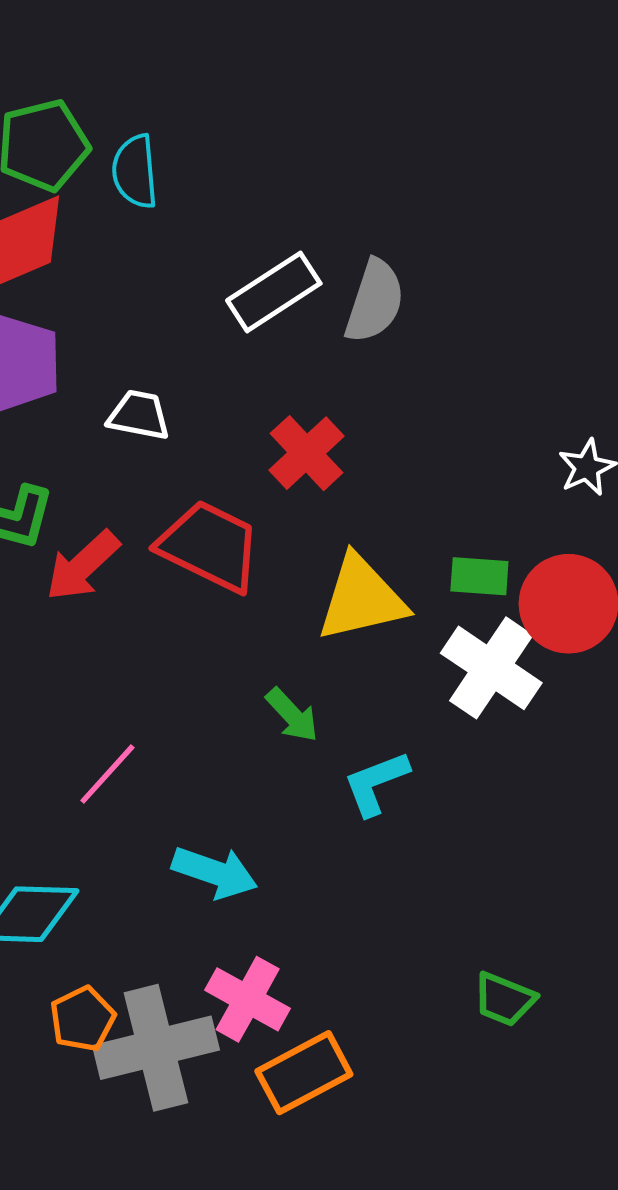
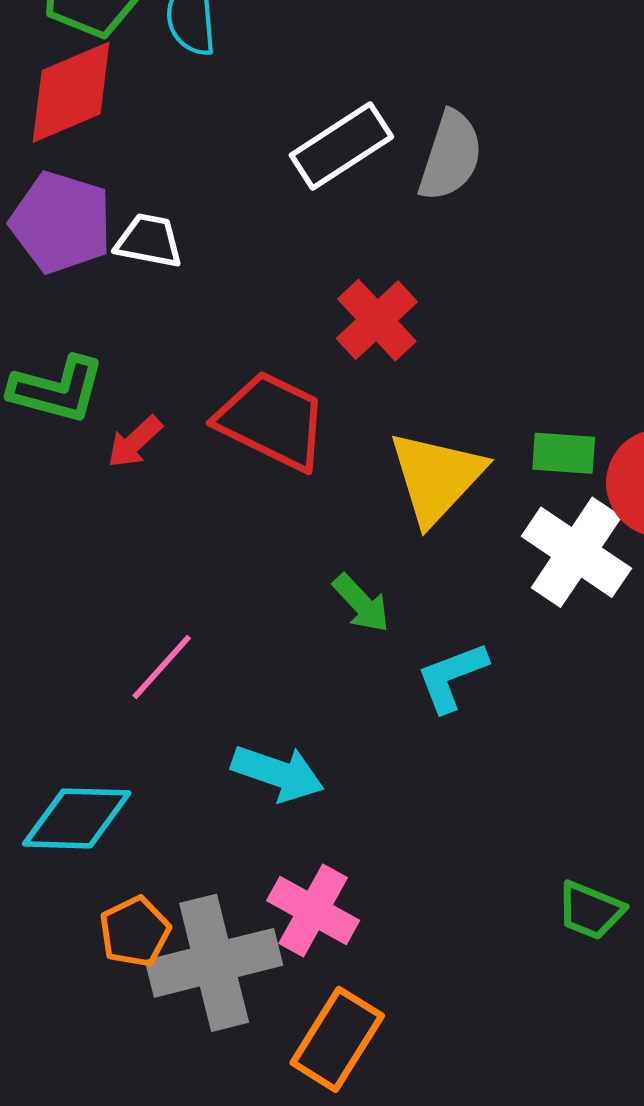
white trapezoid: (139, 415) -> (149, 241), moved
red arrow: (83, 566) -> (135, 442), size x0.7
yellow triangle: (362, 598) -> (436, 477), turned -34
orange rectangle: (304, 1073) -> (337, 1039), moved, turned -30

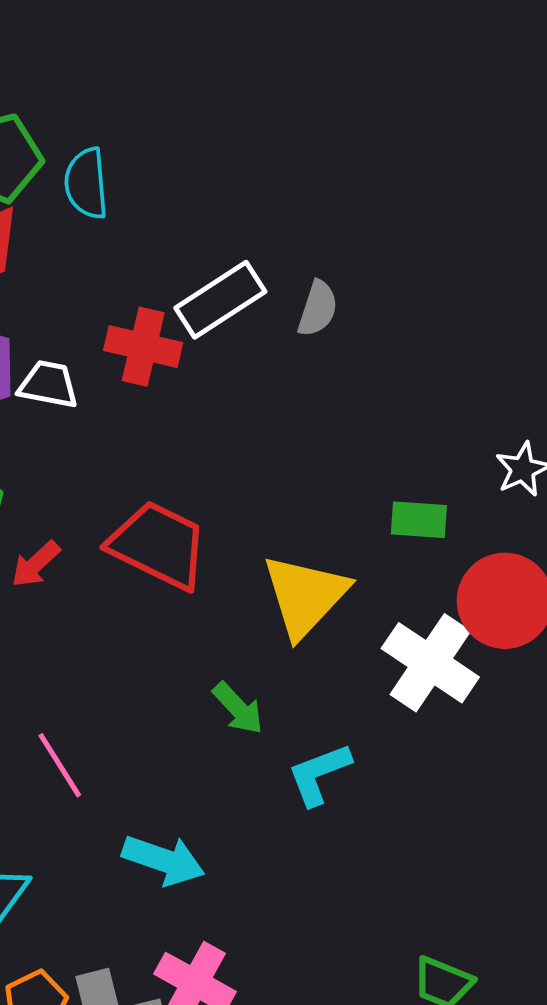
gray semicircle: (450, 156) -> (318, 309), size x0.7
red cross: (377, 320) -> (143, 347), moved, turned -34
green rectangle: (564, 453) -> (419, 520), moved
pink line: (162, 667) -> (60, 765), turned -74

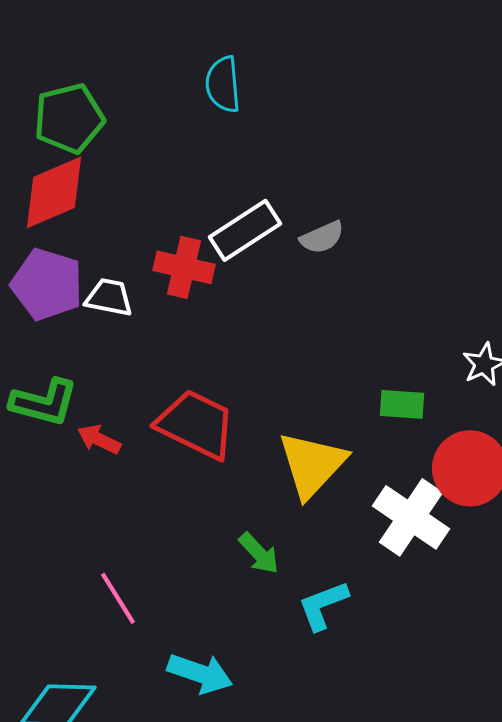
cyan semicircle: (86, 183) -> (223, 84), moved
gray semicircle: (318, 309) -> (322, 237), turned 48
red arrow: (36, 564) -> (99, 439), turned 69

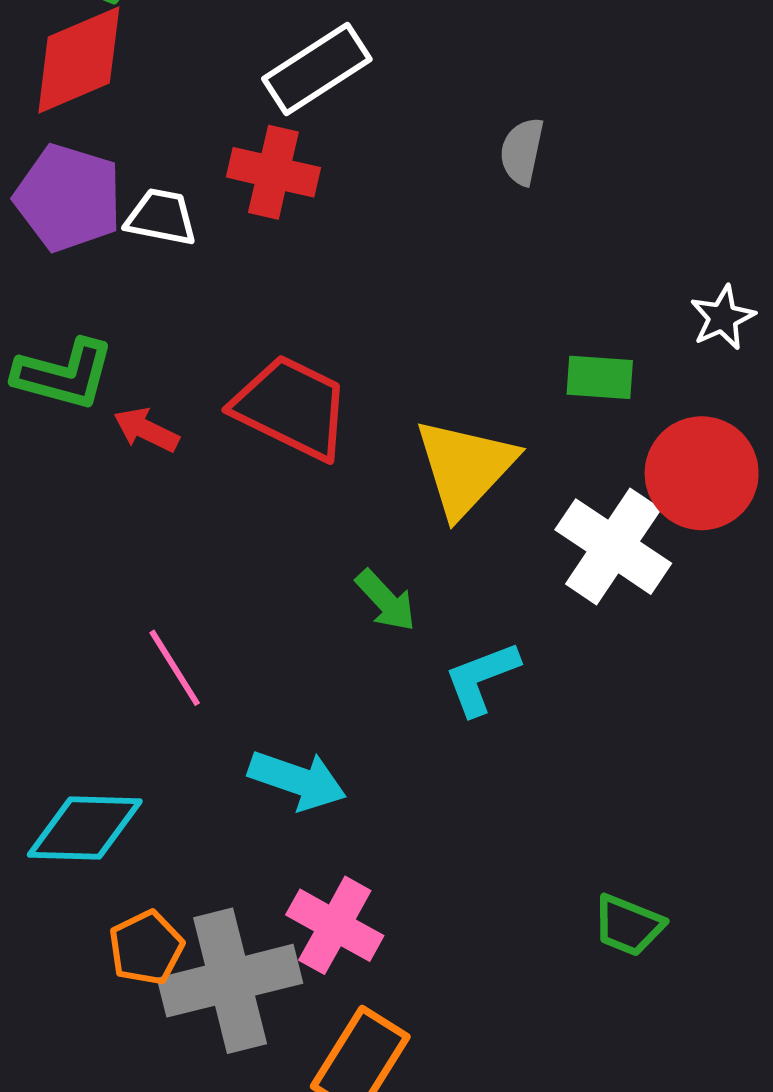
white rectangle: (245, 230) -> (317, 69), moved
gray semicircle: (322, 237) -> (522, 151), moved, turned 126

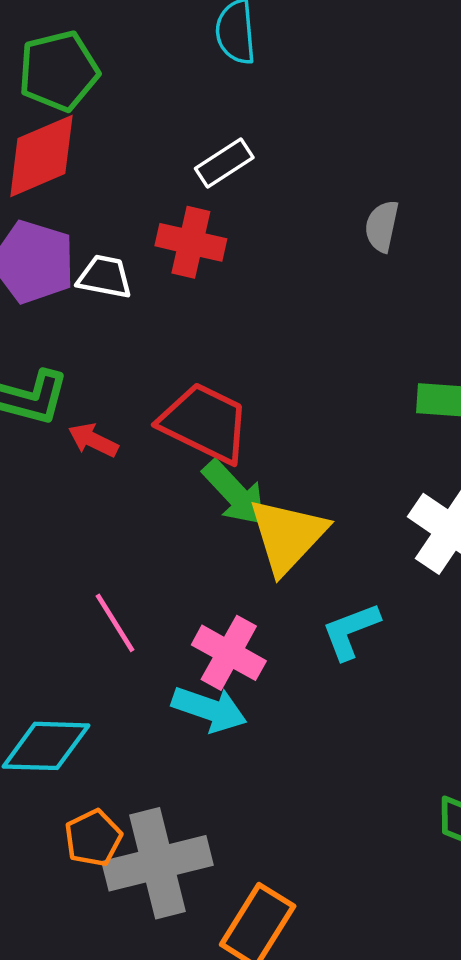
white rectangle: (317, 69) -> (224, 163), size x0.7
yellow triangle: (465, 467) -> (287, 536), moved
green arrow: (386, 600) -> (235, 493), moved, size x1.4
pink cross: (335, 925) -> (229, 653), moved

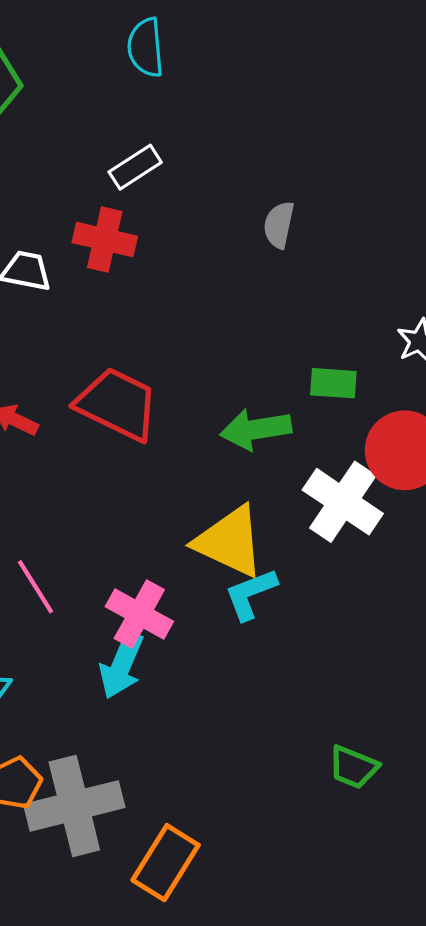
green arrow: (235, 493) -> (256, 429), moved, turned 124
yellow triangle: (287, 536) -> (230, 542), moved, turned -48
cyan arrow: (209, 709) -> (122, 665), turned 94

